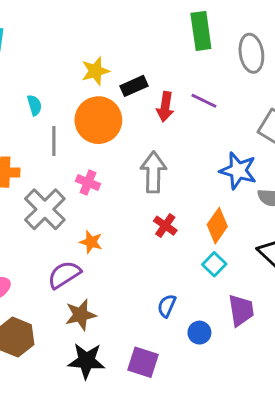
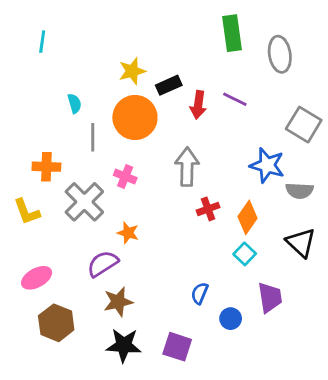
red cross: (165, 226) -> (208, 209), moved, turned 35

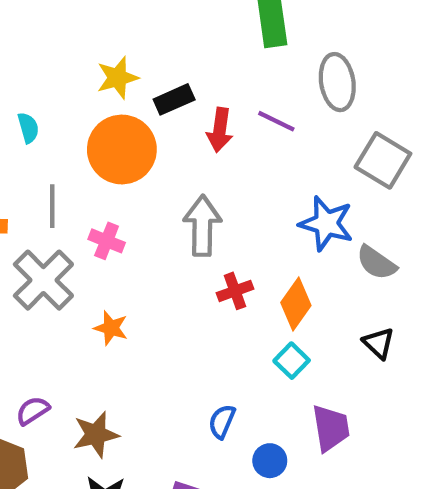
gray ellipse: (280, 54) -> (337, 82), moved
gray line: (93, 137) -> (52, 206), moved
gray semicircle: (299, 191) -> (376, 263), turned 32
black triangle: (301, 243) -> (379, 343), size x0.7
purple semicircle: (103, 264) -> (33, 411), moved, size x0.7

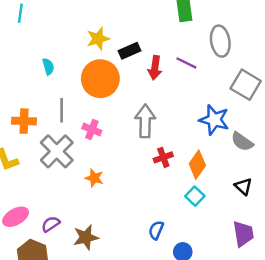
purple trapezoid: (331, 428) -> (243, 234), moved

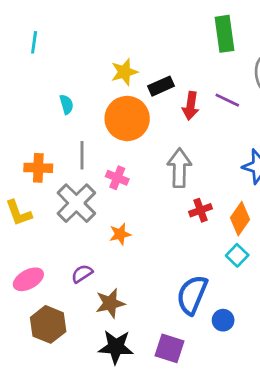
orange star: (94, 178) -> (120, 234), turned -30
purple semicircle: (51, 224) -> (82, 274), moved
blue semicircle: (156, 230) -> (192, 295), size x1.8

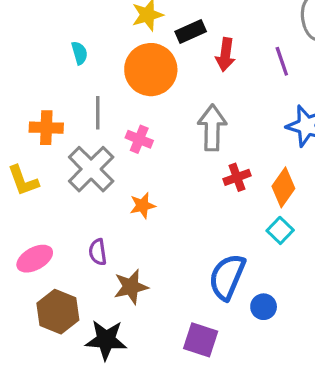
purple line: (227, 100) -> (282, 61), moved, turned 45
purple semicircle: (82, 274) -> (98, 252), turned -65
black star: (116, 347) -> (106, 340), moved

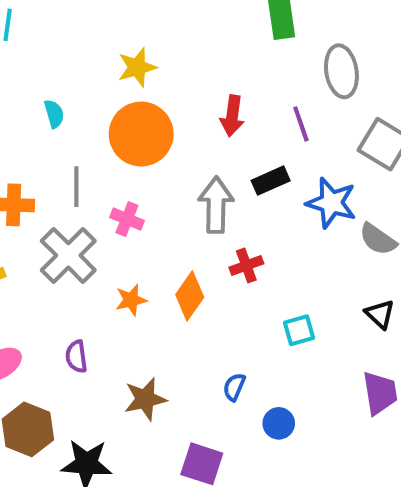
black rectangle: (191, 31) -> (271, 181), moved
orange diamond: (283, 187) -> (190, 296), moved
cyan square: (280, 230) -> (299, 330), turned 30
blue semicircle: (227, 277) -> (234, 387), size x0.5
brown star: (131, 287) -> (145, 399), moved

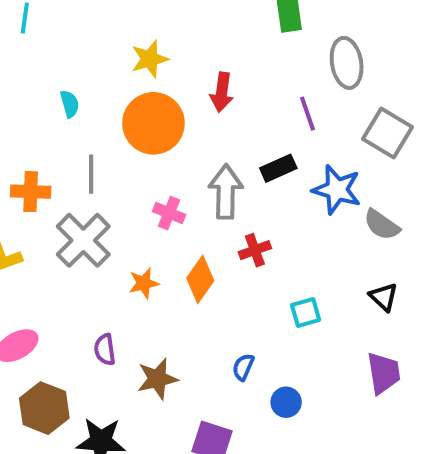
red arrow: (232, 116) -> (222, 92), moved
pink cross: (127, 219) -> (169, 213), moved
purple semicircle: (76, 357) -> (105, 350), moved

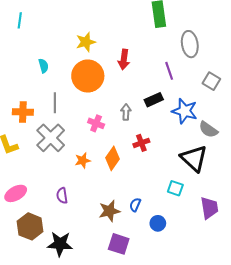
gray square: (387, 133) -> (211, 81), size x0.7
gray arrow: (226, 192) -> (126, 112), size x0.6
black triangle: (384, 297) -> (194, 158), moved, size x1.8
cyan square: (306, 312) -> (175, 188), moved, turned 35
brown star: (157, 379) -> (109, 211), moved

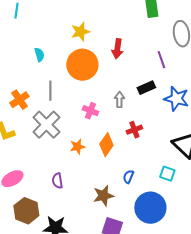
orange cross: (23, 112) -> (19, 100), turned -36
blue semicircle: (135, 205) -> (128, 177), moved
blue circle: (158, 223) -> (150, 208), size x2.0

